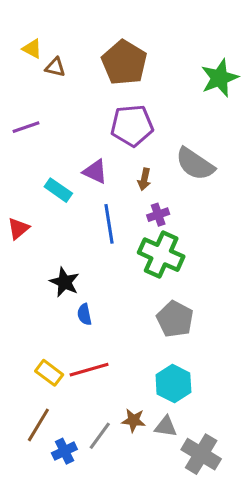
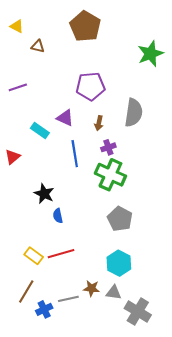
yellow triangle: (32, 49) -> (17, 26), moved
brown pentagon: (124, 63) -> (85, 26), moved
gray semicircle: (195, 164) -> (134, 113), turned -116
gray line: (100, 436) -> (68, 299), turned 42

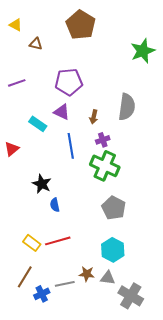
purple pentagon: (90, 86) -> (69, 82), moved

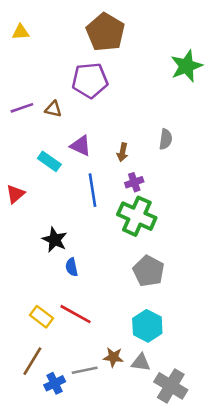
yellow triangle: (16, 25) -> (21, 32), turned -32
brown triangle: (36, 44) -> (53, 109), moved
purple pentagon: (69, 82) -> (90, 80), moved
gray semicircle: (127, 107) -> (166, 139), size x0.6
red line: (58, 241) -> (75, 314), turned 45

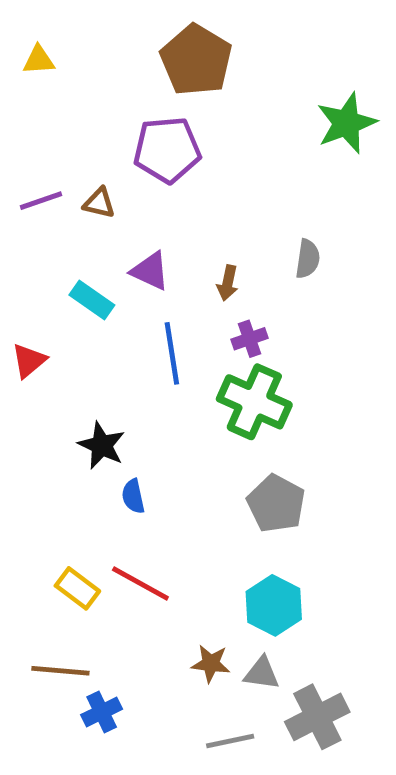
brown line: (32, 361) -> (60, 671), turned 64
gray line: (85, 370) -> (230, 741), moved
gray cross: (171, 386) -> (317, 717), turned 32

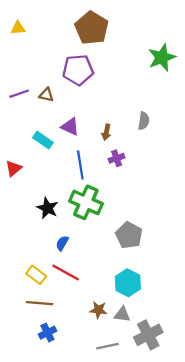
green cross: (254, 402) -> (86, 202), moved
blue semicircle: (133, 496) -> (62, 243), moved, turned 42
brown line: (60, 671) -> (40, 303), moved

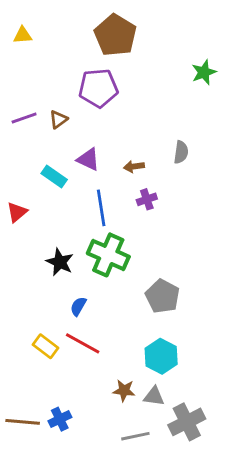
green star: (162, 57) -> (204, 72), size x0.7
brown triangle: (46, 95) -> (58, 119), turned -49
brown arrow: (106, 132) -> (134, 166), turned 70
brown line: (40, 303) -> (23, 422), moved

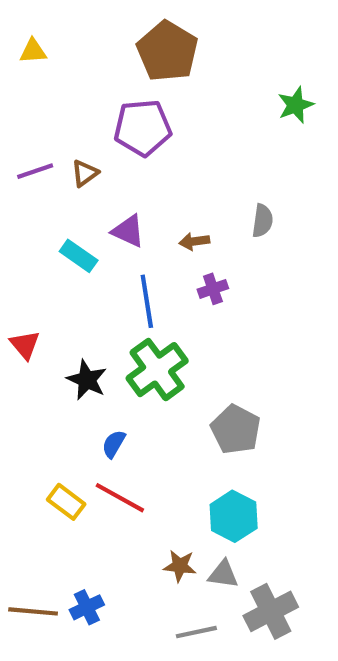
red triangle: (17, 212) -> (25, 345), moved, turned -30
green cross: (108, 255) -> (157, 370), turned 30

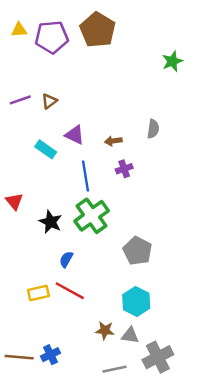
purple pentagon: (143, 128) -> (52, 37), moved
yellow rectangle: (66, 502) -> (38, 293), turned -50

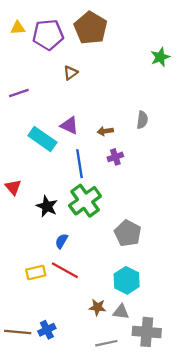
brown triangle: (49, 101) -> (70, 73), moved
cyan rectangle: (46, 149) -> (42, 139), size x1.4
gray cross: (158, 357) -> (147, 332), turned 32

